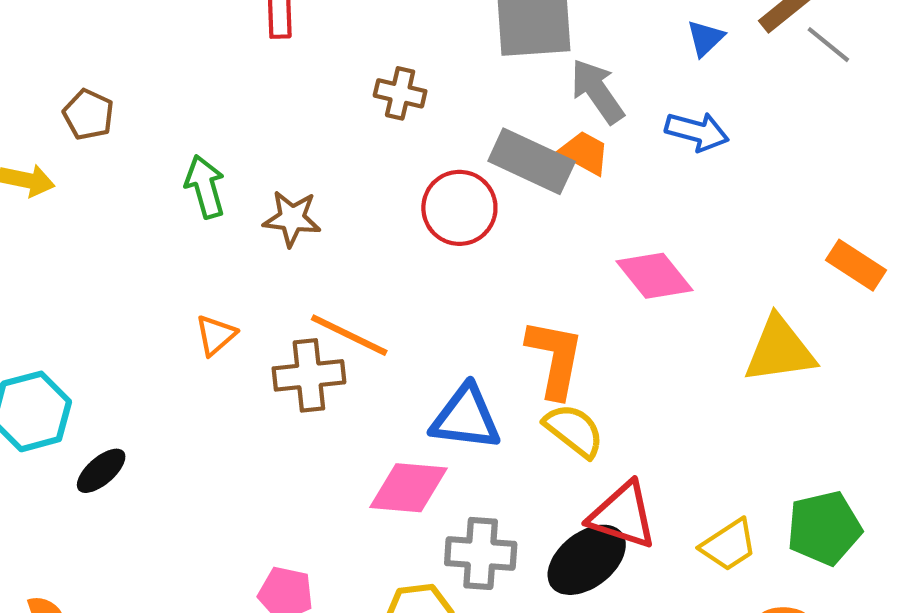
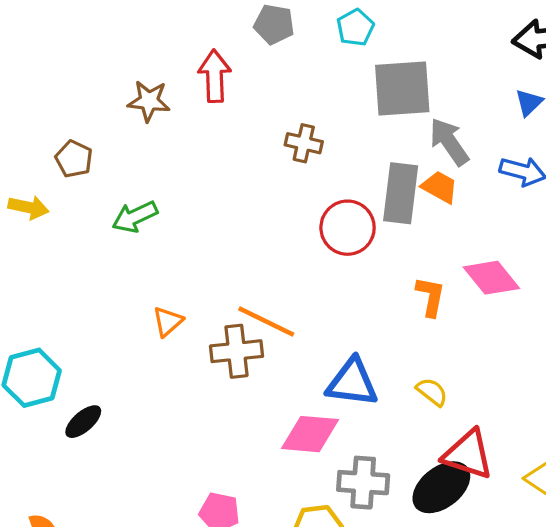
gray rectangle: (532, 161) -> (401, 193), turned 72
green arrow: (205, 187) -> (135, 217), moved, turned -99
brown star: (292, 218) -> (149, 101), moved
orange L-shape: (555, 358) -> (430, 296), moved, size x0.7
yellow semicircle: (574, 430) -> (432, 392), size x0.7

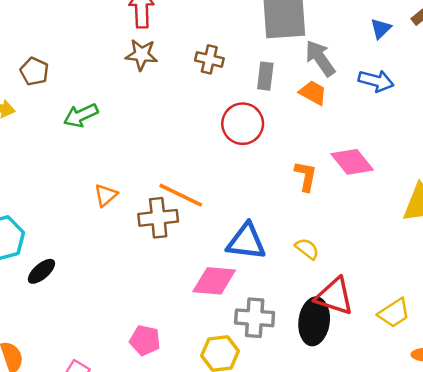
brown star: (149, 101) -> (141, 55), moved
gray rectangle: (401, 193) -> (265, 76), moved, size x0.6
black ellipse: (441, 487) -> (314, 321), turned -45

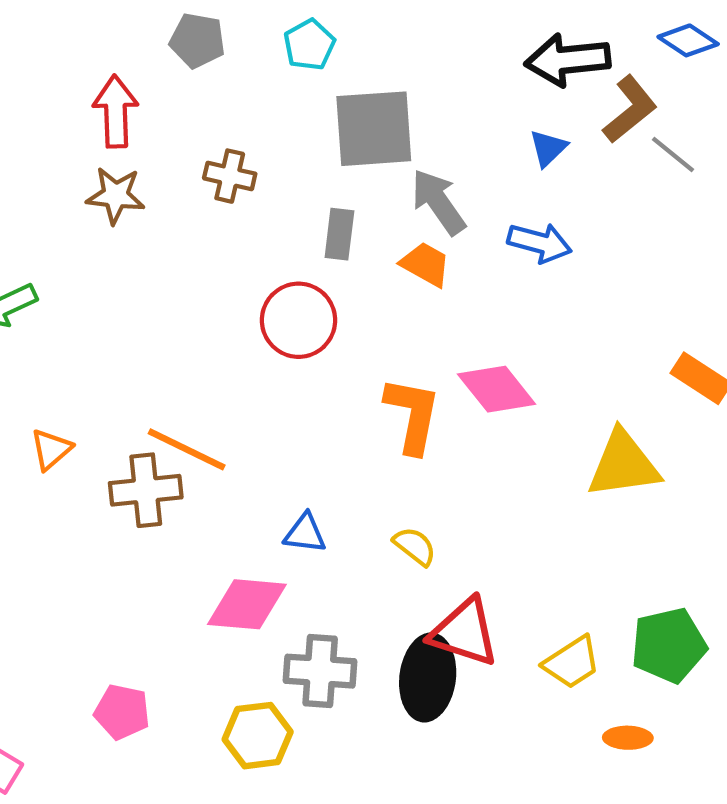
brown cross: (209, 59) -> (230, 176), moved
orange L-shape: (306, 176) -> (413, 415), size x1.4
blue triangle: (246, 242) -> (305, 533), size x0.6

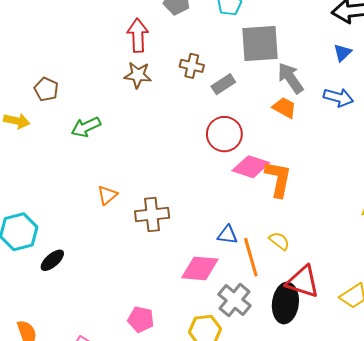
gray rectangle: (339, 234) -> (223, 84), moved, turned 50
pink diamond: (497, 389) -> (251, 167), moved, turned -33
orange line: (187, 449) -> (251, 257), moved, turned 48
gray cross: (320, 671) -> (235, 300), turned 36

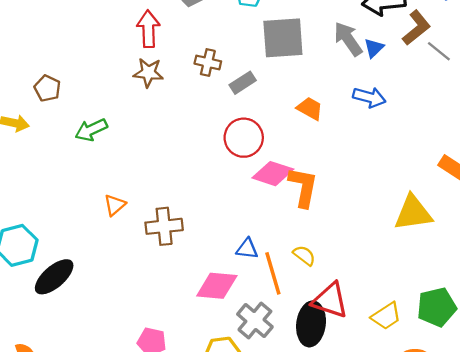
gray arrow: (291, 78) -> (348, 39), moved
black ellipse: (52, 260) -> (54, 277), size x1.5

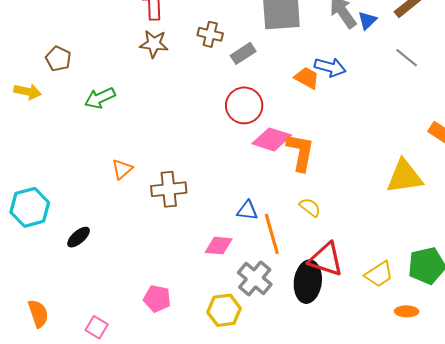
gray line: (439, 51) -> (407, 58), moved
blue arrow: (369, 97) -> (330, 67), moved
yellow semicircle: (304, 255) -> (310, 207), moved
black ellipse: (54, 277) -> (79, 237), moved, size x0.6
pink diamond: (217, 286) -> (219, 246), size x0.7

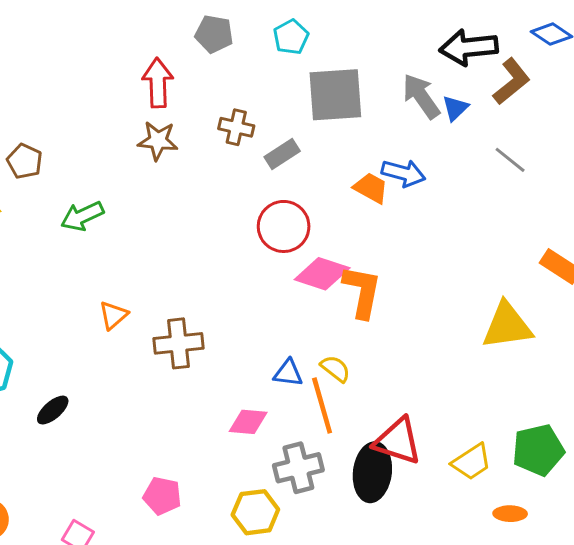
yellow semicircle: (310, 207) -> (335, 369), moved
gray cross: (255, 278) -> (298, 468), turned 36

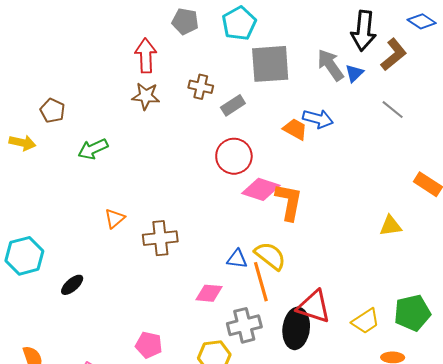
cyan pentagon: (291, 37) -> (239, 23), size x1.4
black arrow: (469, 47) -> (364, 31), turned -78
yellow triangle: (507, 326) -> (391, 226), size x0.6
yellow semicircle: (335, 369) -> (270, 256), size x1.5

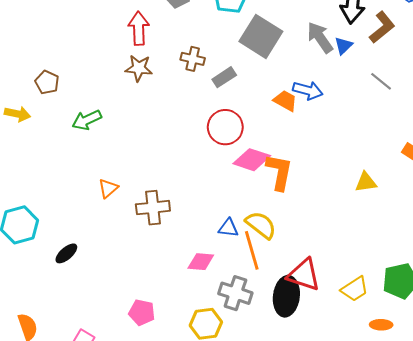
gray square: (270, 64) -> (261, 36), turned 36
yellow triangle: (391, 226) -> (366, 182), moved
gray cross: (244, 325) -> (235, 293), turned 32

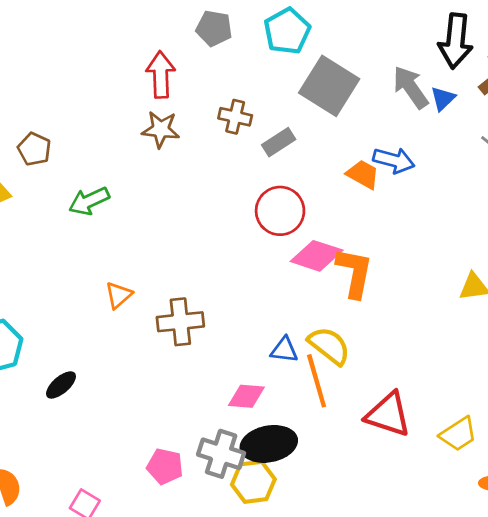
gray cross: (235, 293) -> (221, 454), moved
black ellipse: (286, 296) -> (269, 444), moved, turned 72

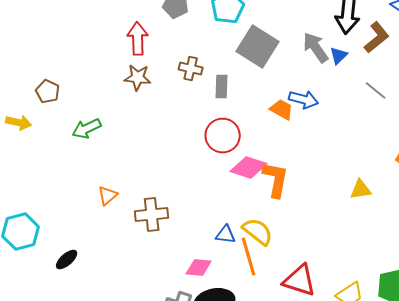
gray rectangle: (279, 142) -> (222, 86), turned -55

